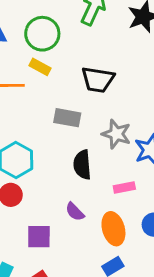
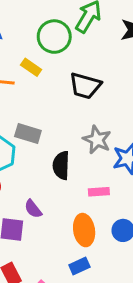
green circle: (42, 34) -> (54, 37), moved
gray rectangle: (67, 118) -> (28, 134), moved
purple semicircle: (75, 212) -> (33, 209), moved

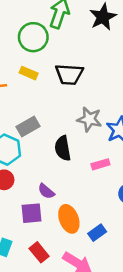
yellow rectangle: (31, 67) -> (29, 73), moved
gray rectangle: (28, 134) -> (28, 126), turned -35
orange ellipse: (84, 230) -> (69, 219), moved

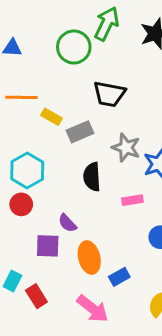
yellow rectangle: (29, 73) -> (52, 117), moved
gray rectangle: (28, 126) -> (80, 132), moved
red rectangle: (39, 252) -> (36, 296), moved

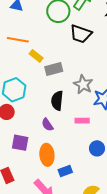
black trapezoid: (109, 94) -> (81, 34), moved
purple semicircle: (67, 223) -> (47, 125), moved

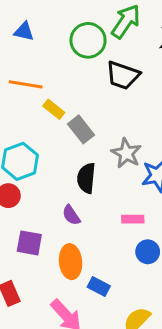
gray rectangle: (54, 69) -> (81, 129), turned 66
pink rectangle: (82, 121) -> (133, 219), moved
blue rectangle: (65, 171) -> (99, 287), turned 48

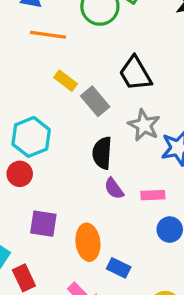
black trapezoid: (123, 75) -> (135, 73), moved, turned 42
orange line: (26, 84) -> (48, 35), moved
purple semicircle: (71, 215) -> (114, 189), moved

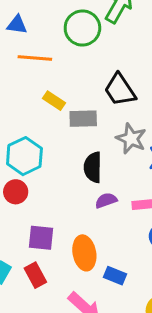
gray rectangle: (95, 101) -> (83, 119), turned -48
purple semicircle: (114, 189) -> (106, 200), turned 110
red rectangle: (24, 278) -> (35, 275), moved

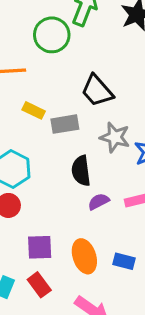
blue rectangle: (115, 276) -> (124, 261), moved

